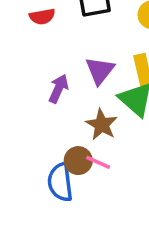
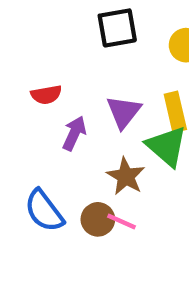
red semicircle: (42, 17) -> (46, 95), moved
blue semicircle: (60, 182) -> (44, 211), moved, turned -30

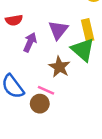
brown circle: (98, 219) -> (40, 104), moved
pink line: (122, 221) -> (46, 90), moved

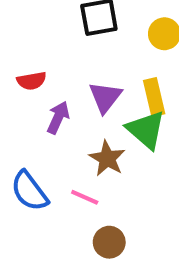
brown circle: (40, 104) -> (109, 242), moved

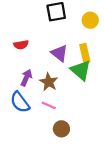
purple triangle: (105, 97) -> (59, 53), turned -30
purple arrow: (58, 118) -> (26, 78), moved
brown star: (107, 158) -> (49, 82), moved

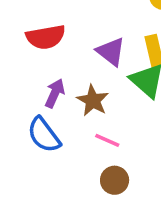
red semicircle: (21, 45) -> (46, 37), size x1.5
pink line: (49, 105) -> (107, 140), moved

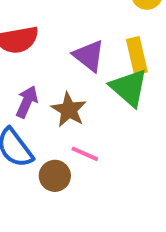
brown circle: (115, 180) -> (55, 176), moved

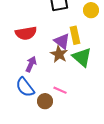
yellow rectangle: (137, 56) -> (75, 35), moved
brown star: (69, 110) -> (59, 54), moved

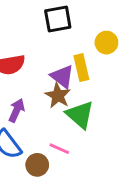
yellow circle: (91, 10) -> (106, 43), moved
green triangle: (82, 57) -> (80, 115), moved

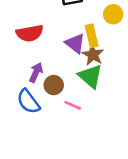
brown star: (58, 96) -> (93, 55), moved
brown circle: (37, 165) -> (54, 85), moved

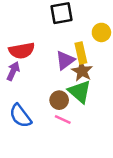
purple triangle: (75, 43) -> (65, 60), turned 45
purple arrow: (36, 72) -> (13, 71), moved
brown circle: (54, 85) -> (59, 100), moved

